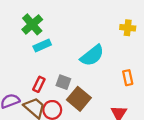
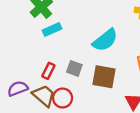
brown square: (79, 99) -> (104, 77), moved, turned -30

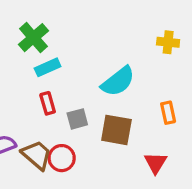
gray square: (74, 68) -> (77, 119), turned -35
red rectangle: (48, 71) -> (48, 103), moved, turned -42

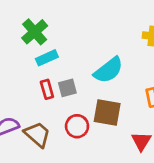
gray square: (77, 119) -> (67, 88), moved
red circle: (62, 158) -> (77, 126), moved

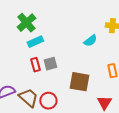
cyan semicircle: (108, 70) -> (90, 41), moved, size x0.6
red circle: (77, 126) -> (48, 101), moved

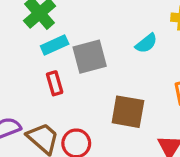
gray square: (50, 64) -> (90, 57), moved, size x1.5

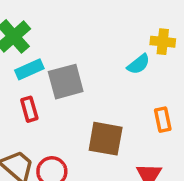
cyan semicircle: (146, 43) -> (138, 64), moved

